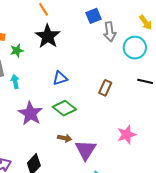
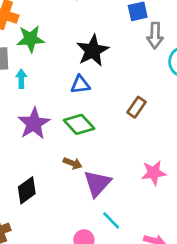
black star: (48, 36) -> (93, 51), moved
green star: (17, 51) -> (30, 39), size x1.5

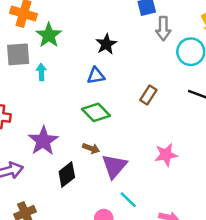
green star: (30, 39) -> (49, 35), turned -30
black star: (93, 51) -> (106, 44), size x0.7
purple star: (34, 124) -> (43, 141), moved
black diamond: (27, 190) -> (67, 174), moved

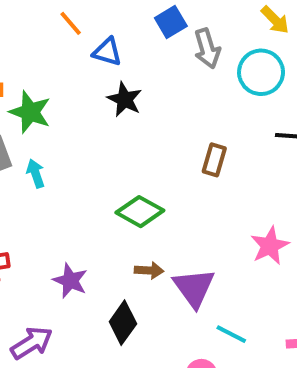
blue triangle: (96, 76) -> (107, 52), moved, turned 42
purple star: (43, 141) -> (70, 281), size x0.7

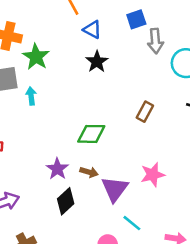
green diamond: (140, 212) -> (91, 134), turned -40
pink star: (270, 246) -> (153, 175), moved
purple star: (70, 281) -> (57, 169), moved

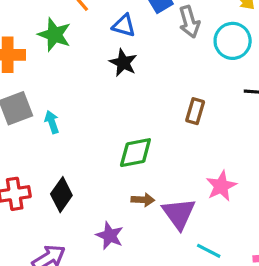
blue triangle: (92, 30) -> (124, 26), moved
green star: (36, 57) -> (54, 35), moved
purple star: (57, 169) -> (110, 236), moved
black diamond: (66, 201) -> (61, 195), moved

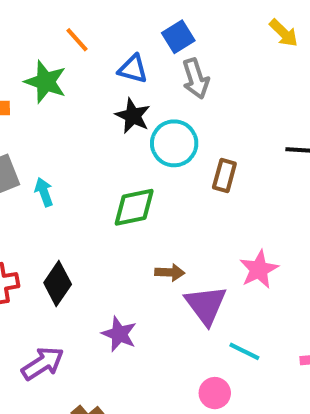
gray arrow: (189, 22) -> (196, 79), moved
cyan circle: (233, 41) -> (174, 143), moved
green diamond: (135, 153) -> (134, 207), moved
brown arrow: (143, 200) -> (170, 272), moved

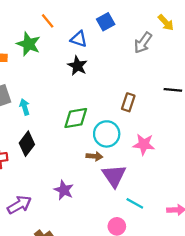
gray arrow: (196, 79) -> (143, 43), moved, turned 50
cyan circle: (174, 143) -> (107, 134), moved
pink star: (259, 269) -> (144, 144), moved, turned 30
black diamond: (58, 283) -> (27, 144), moved

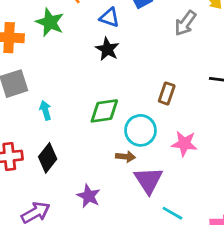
cyan arrow: (25, 107) -> (45, 110), moved
black diamond: (27, 144) -> (48, 158), moved

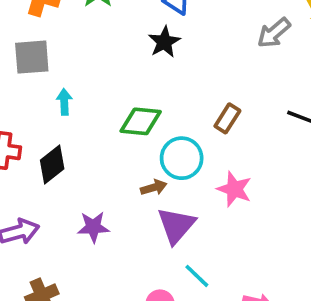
brown arrow: (125, 157) -> (154, 187), turned -36
purple star: (89, 196) -> (93, 227), turned 30

